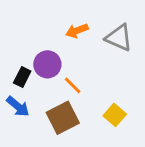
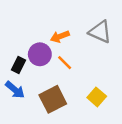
orange arrow: (77, 31) -> (60, 37), moved
orange line: (73, 85) -> (65, 63), moved

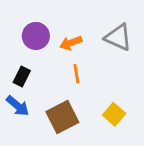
purple circle: (40, 54) -> (36, 36), moved
orange line: (65, 63) -> (76, 74), turned 35

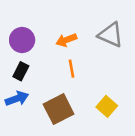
purple circle: (36, 36) -> (22, 40), moved
blue arrow: (18, 106) -> (17, 99), turned -60

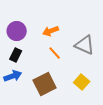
gray triangle: (111, 35) -> (85, 45), moved
orange line: (72, 69) -> (55, 53), turned -32

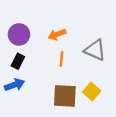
orange line: (55, 53) -> (61, 59), turned 48
brown square: (45, 84) -> (65, 96), moved, turned 30

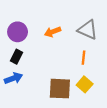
gray triangle: (95, 50) -> (88, 30), moved
orange line: (61, 59) -> (84, 58), moved

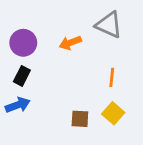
gray triangle: (88, 30) -> (109, 25), moved
brown square: (60, 89) -> (80, 119), size x0.6

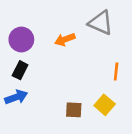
orange line: (112, 77) -> (116, 71), moved

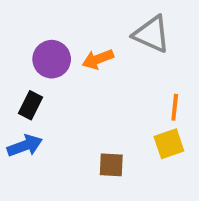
purple circle: (21, 39) -> (52, 59), moved
yellow square: (105, 105) -> (169, 144), moved, turned 30

